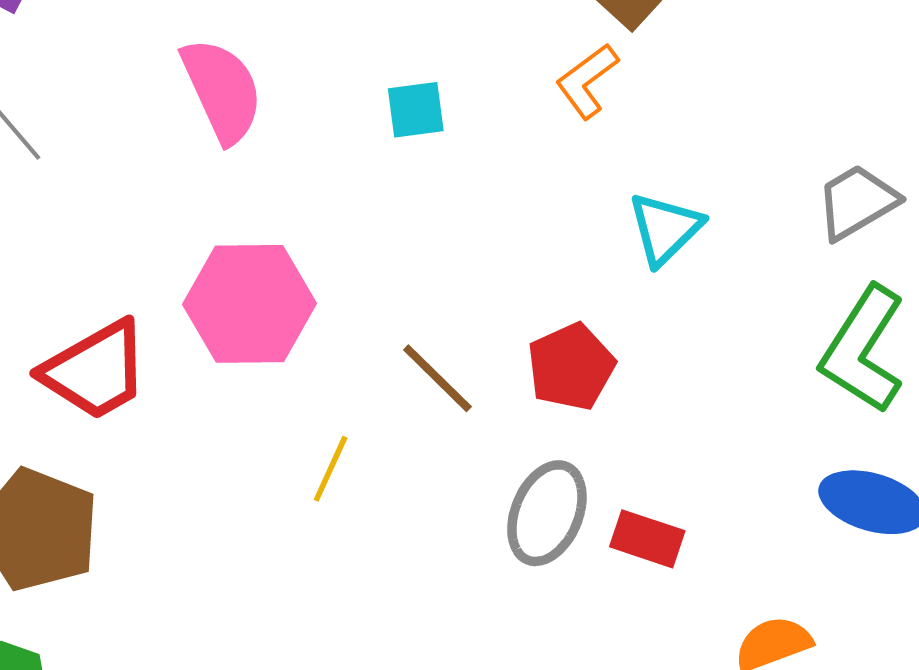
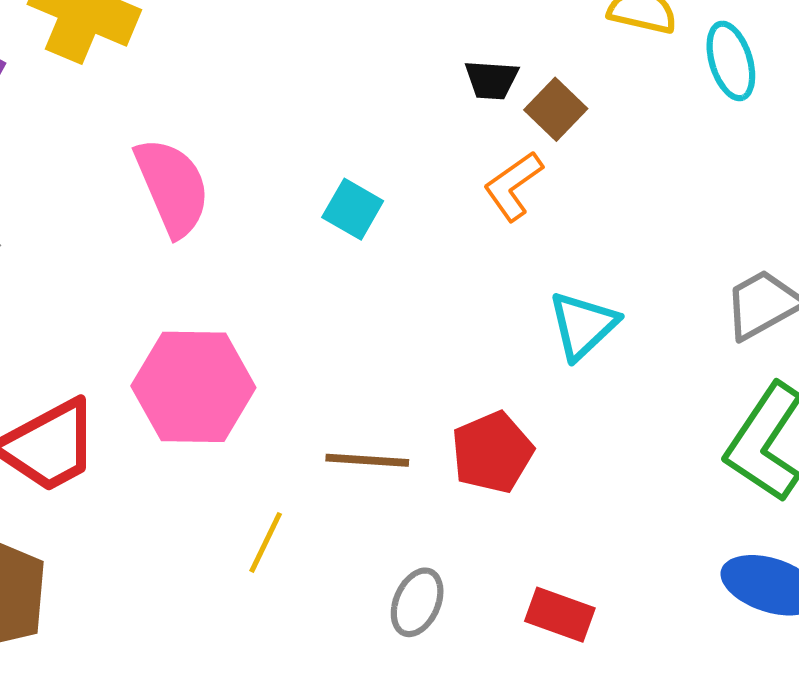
cyan square: (416, 110) -> (353, 209), turned 36
brown line: (437, 378) -> (367, 460), turned -42
gray ellipse: (547, 513) -> (417, 602), moved, size x0.7

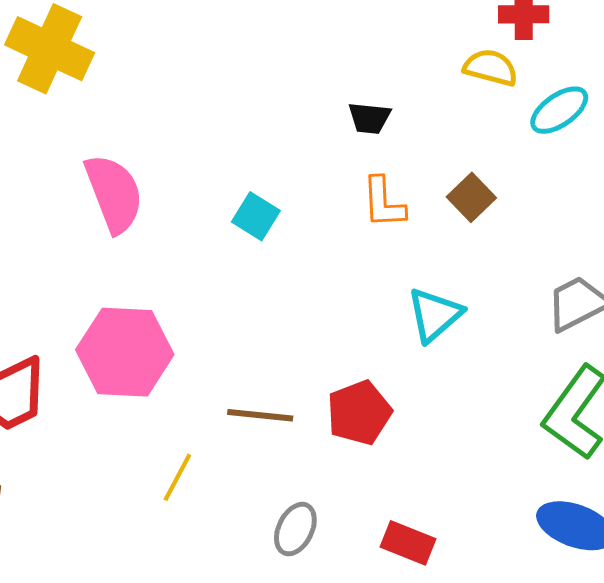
cyan ellipse: (731, 61) -> (559, 110), turned 70
brown square: (556, 109) -> (471, 197), moved
orange L-shape: (513, 186) -> (383, 203), turned -60

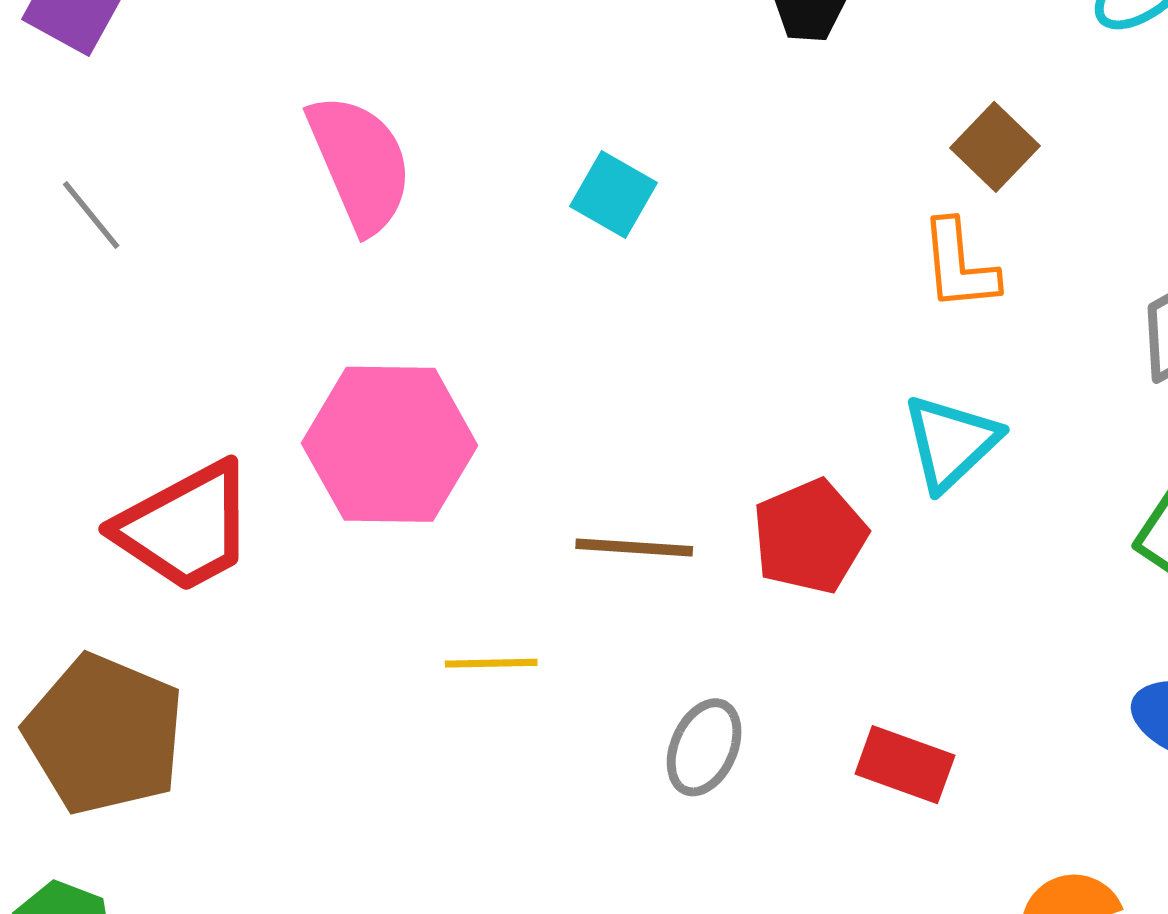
orange L-shape: (383, 203) -> (959, 265), moved
cyan triangle: (435, 315) -> (951, 442), moved
yellow line: (177, 477) -> (491, 663), turned 63

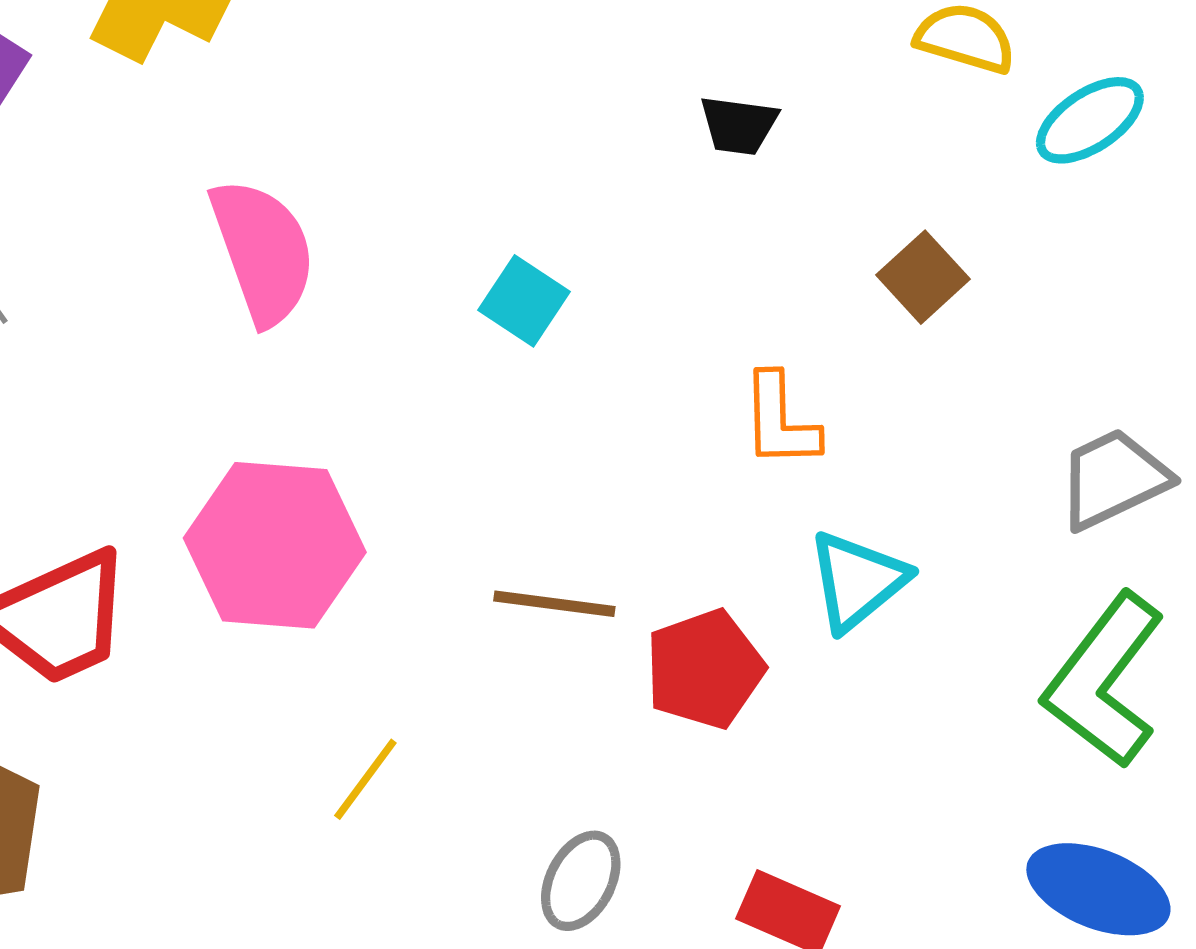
orange L-shape: (959, 265) -> (780, 421), moved
brown line: (634, 548) -> (554, 604), moved
yellow line: (491, 663) -> (365, 779), turned -56

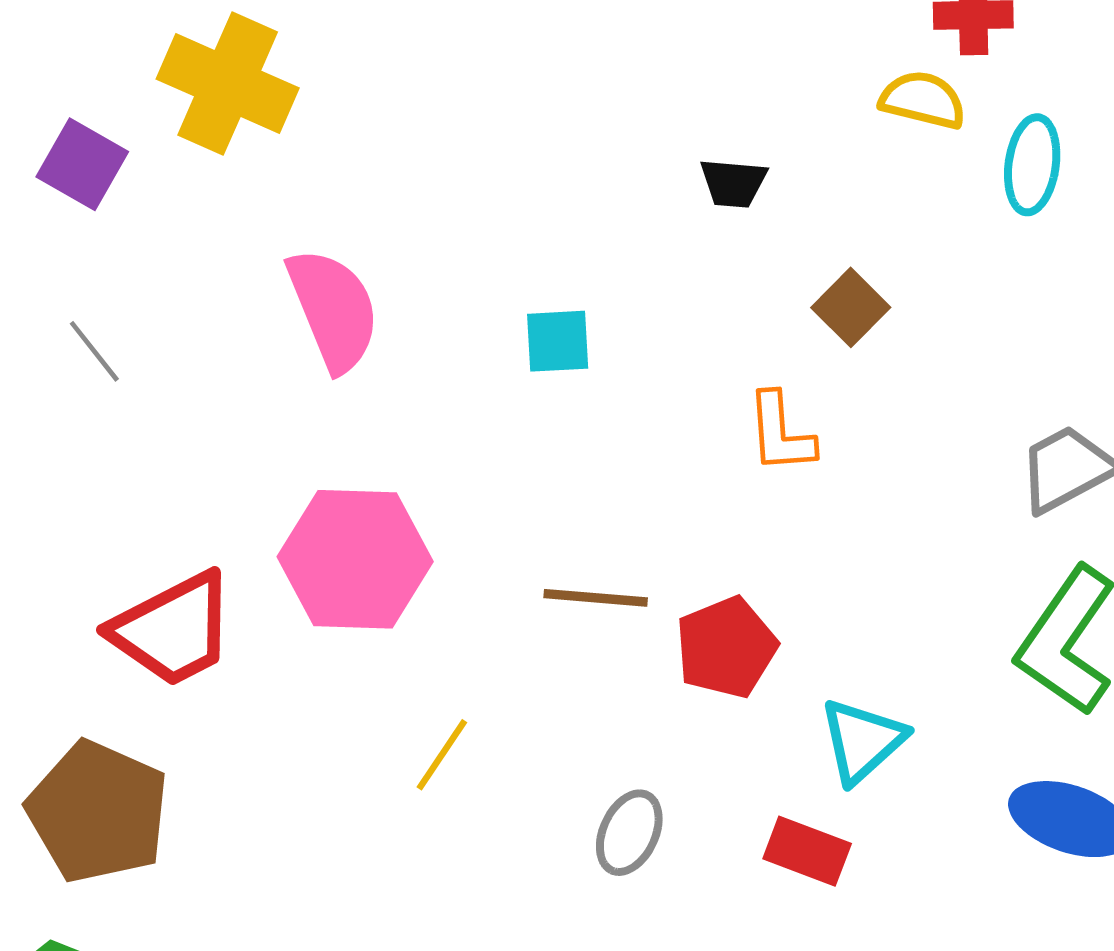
cyan ellipse: (1090, 120) -> (1032, 165), turned -46
brown square: (923, 277) -> (851, 307), moved
cyan square: (524, 301) -> (558, 341), turned -34
cyan triangle: (857, 581) -> (862, 741), moved

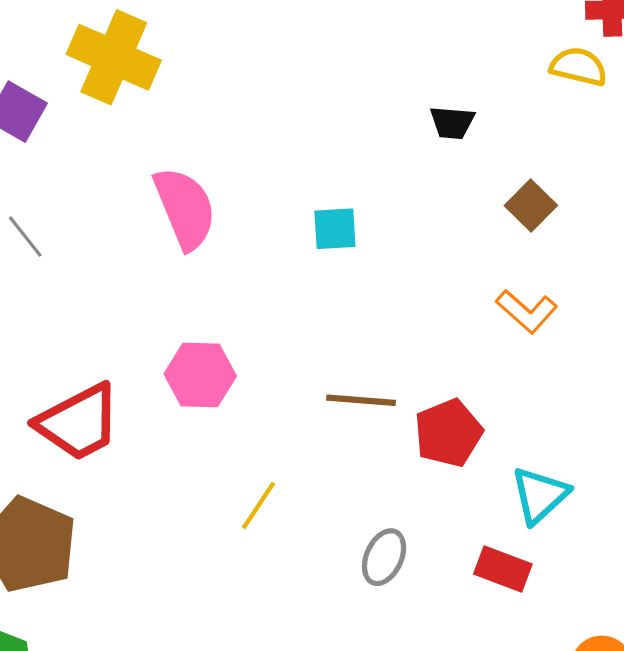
orange L-shape: (780, 433) -> (527, 311), moved, turned -44
pink hexagon: (355, 559) -> (200, 375), size x0.7

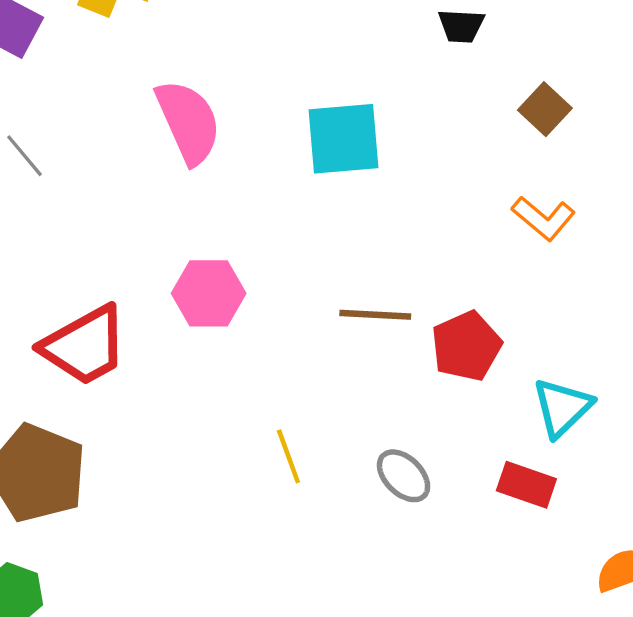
cyan square: (335, 229) -> (343, 139), size x1.6
yellow line: (259, 506) -> (288, 456), moved, turned -52
gray ellipse: (384, 557) -> (404, 476), turned -68

